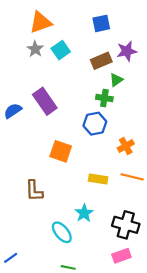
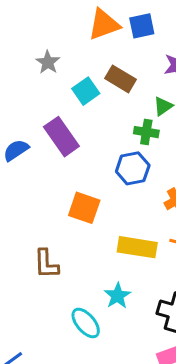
orange triangle: (40, 22) -> (104, 24), moved
cyan square: (61, 50) -> (86, 91), moved
brown rectangle: (101, 61) -> (121, 79), moved, turned 54
yellow rectangle: (98, 179) -> (137, 247), size x1.4

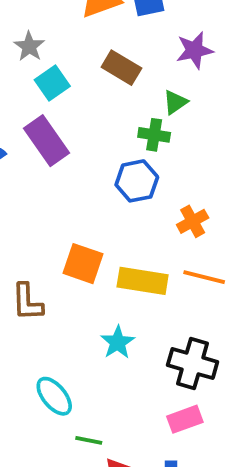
cyan square: (86, 91) -> (52, 83), moved
orange square: (84, 208) -> (83, 264), moved
cyan ellipse: (86, 323) -> (54, 396), moved

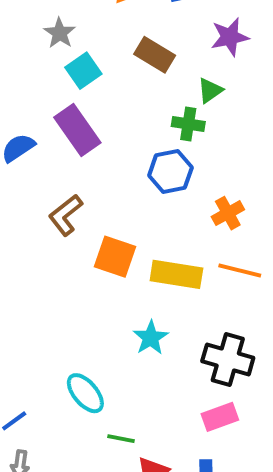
brown L-shape: (27, 302) -> (66, 215), moved, turned 54

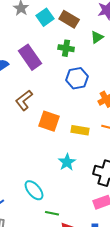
cyan square: (83, 71) -> (45, 17), moved
green cross: (188, 124) -> (66, 48), moved
yellow rectangle: (176, 274) -> (80, 130), size x0.7

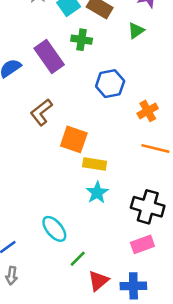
green cross: (66, 48) -> (82, 40), moved
yellow rectangle: (80, 130) -> (95, 164), moved
green line: (52, 213) -> (78, 259), turned -56

